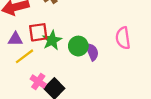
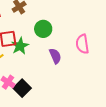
green circle: (78, 46) -> (43, 29), moved

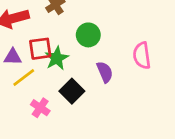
black square: (22, 88) -> (72, 91), moved

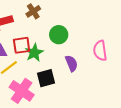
black square: (72, 91) -> (46, 78), turned 30
pink cross: (40, 108) -> (22, 91), size x1.6

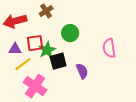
purple semicircle: (71, 63) -> (82, 71), moved
black square: (46, 78) -> (58, 61), moved

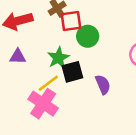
red square: (35, 43) -> (71, 21), moved
yellow line: (23, 64) -> (48, 83), moved

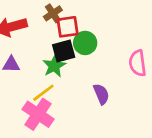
black square: (72, 72) -> (64, 51), moved

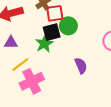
yellow line: (43, 93) -> (20, 65), moved
pink cross: (38, 114) -> (32, 81), turned 30

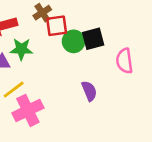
black square: (52, 32) -> (93, 39), moved
green star: (44, 44) -> (21, 49), moved, turned 30

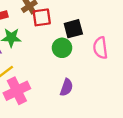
green circle: (74, 41) -> (62, 48), moved
purple semicircle: (89, 91) -> (67, 87), moved, turned 42

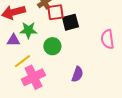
black square: (73, 29) -> (70, 22), moved
green circle: (62, 48) -> (52, 46), moved

